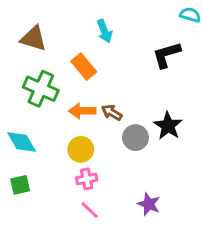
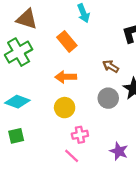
green cross: (41, 89) -> (19, 52), moved, turned 36
brown arrow: (112, 112) -> (111, 66), moved
cyan diamond: (22, 142) -> (17, 102), turned -40
pink cross: (87, 179) -> (80, 135), moved

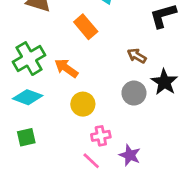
green cross: (19, 52) -> (29, 59), moved
orange arrow: (66, 77) -> (66, 68), moved, turned 36
purple star: (119, 151) -> (130, 155), moved

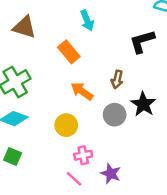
brown arrow: (137, 56) -> (117, 79), turned -108
orange arrow: (66, 68) -> (82, 91), moved
green square: (26, 137) -> (13, 157), turned 36

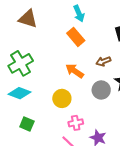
orange rectangle: (69, 52) -> (76, 37), moved
brown arrow: (117, 79) -> (103, 61), turned 56
green square: (13, 157) -> (27, 124), moved

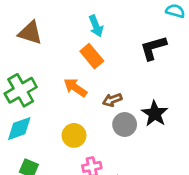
brown arrow: (103, 61) -> (112, 100), moved
orange arrow: (75, 71) -> (75, 88), moved
cyan diamond: (19, 93) -> (19, 129), turned -40

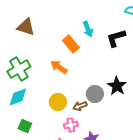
cyan arrow: (96, 26) -> (88, 29), moved
brown arrow: (112, 100) -> (80, 106), moved

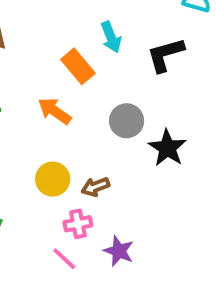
gray circle: (95, 94) -> (127, 121), moved

